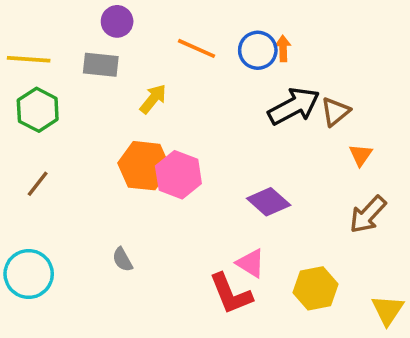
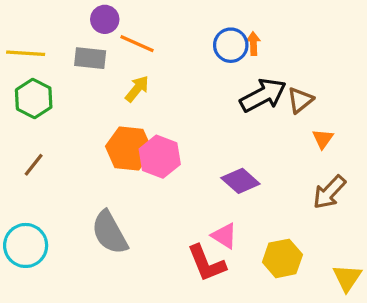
orange line: (196, 48) -> (137, 44), moved
gray semicircle: (122, 260) -> (110, 233), size x2.0

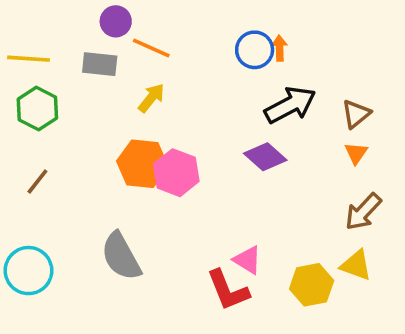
brown triangle: (300, 100) -> (356, 114), moved
purple diamond: (240, 181) -> (265, 157), moved
yellow triangle: (347, 278) -> (356, 265), moved, turned -44

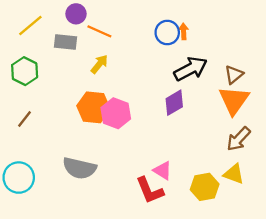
yellow line: (28, 59) -> (30, 26), moved, turned -44
orange triangle: (356, 153) -> (234, 100), size x2.0
purple diamond: (265, 157) -> (174, 103), turned -72
gray semicircle: (121, 256) -> (80, 168), turned -48

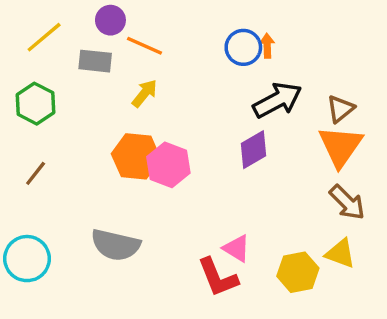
brown arrow: (239, 139) -> (347, 202), turned -88

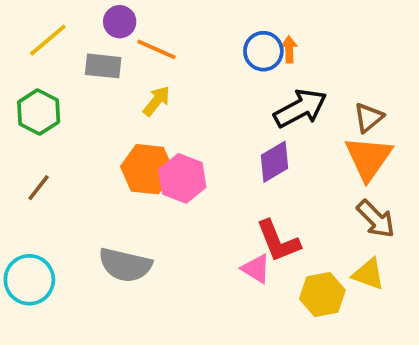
red L-shape: (218, 277) -> (278, 241), moved

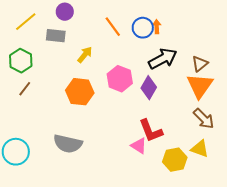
orange line: (157, 49) -> (113, 27), moved, turned 30
purple diamond: (274, 162) -> (149, 88), turned -30
pink hexagon: (182, 178) -> (120, 79), moved
brown line: (39, 188) -> (25, 89), moved

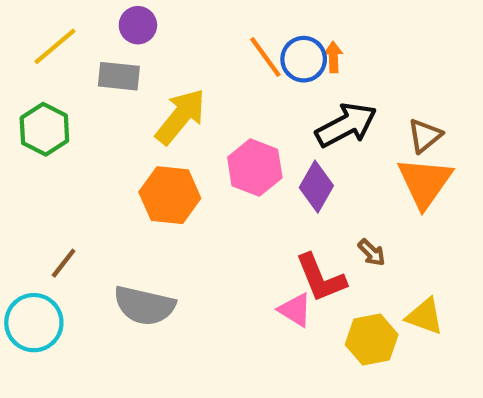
orange line: (113, 27) -> (265, 57), moved
yellow arrow: (85, 55) -> (180, 117), size x1.6
brown line: (25, 89) -> (64, 263), moved
brown arrow: (204, 119) -> (372, 252), moved, size x0.6

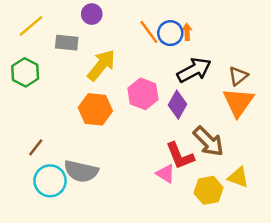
purple circle: (138, 25) -> (92, 14), moved
brown arrow: (372, 252) -> (208, 141), size x2.0
cyan circle: (34, 323) -> (50, 181), moved

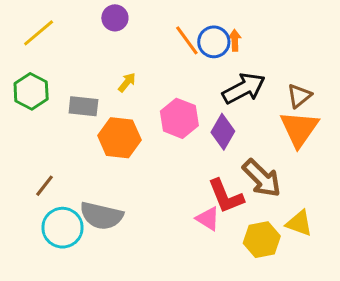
gray rectangle: (67, 43) -> (83, 106), moved
yellow arrow: (101, 65) -> (127, 82), size x0.5

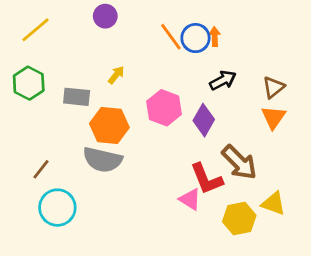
black arrow: (244, 88) -> (223, 80), size x0.7
orange triangle: (299, 129) -> (273, 117), size x0.7
gray semicircle: (101, 216) -> (103, 160), moved

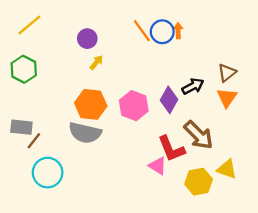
purple circle: (105, 16) -> (87, 39), moved
black arrow: (223, 80) -> (193, 86), moved
gray rectangle: (77, 97) -> (21, 127), moved
pink hexagon: (164, 108) -> (134, 106), moved

